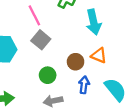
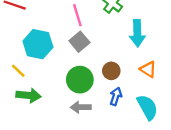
orange triangle: (99, 55) -> (148, 69), moved
green circle: (48, 75) -> (80, 80), size x1.5

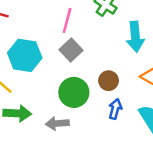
pink line: (77, 15) -> (67, 20), turned 35
gray arrow: (81, 107) -> (57, 123), moved

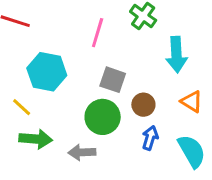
gray square: (71, 50) -> (113, 80), moved, turned -30

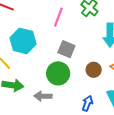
brown circle: (143, 105) -> (94, 70), moved
blue arrow: (150, 138) -> (87, 103), moved

